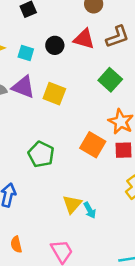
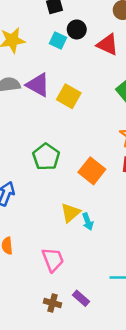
black circle: (55, 45) -> (77, 29), moved
cyan square: (26, 53) -> (58, 41), moved
orange square: (93, 145) -> (92, 171), moved

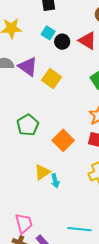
black circle: (77, 29) -> (62, 42), moved
pink trapezoid: (53, 260) -> (24, 223), moved

